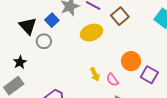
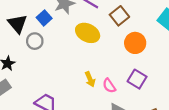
yellow ellipse: (91, 33) -> (88, 33), turned 45
orange circle: (131, 61) -> (135, 43), moved
purple square: (149, 75) -> (137, 79), moved

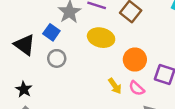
gray circle: (35, 41) -> (57, 58), moved
orange circle: (135, 43) -> (135, 60), moved

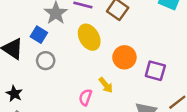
yellow ellipse: (101, 38) -> (89, 37), turned 50
pink semicircle: (137, 88) -> (85, 97), moved, turned 70

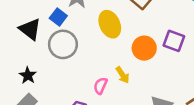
gray circle: (46, 61) -> (63, 44), size x1.5
purple square: (155, 71) -> (174, 41), moved

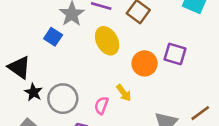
black triangle: (30, 29) -> (19, 67), moved
gray circle: (63, 44) -> (63, 99), moved
black star: (28, 75) -> (33, 92), moved

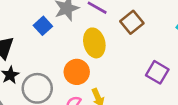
orange circle: (145, 63) -> (77, 72), moved

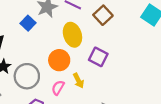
purple square: (157, 72) -> (98, 57), moved

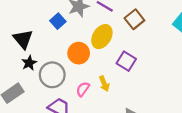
yellow ellipse: (72, 35) -> (102, 37), turned 45
orange circle: (59, 60) -> (79, 53), moved

